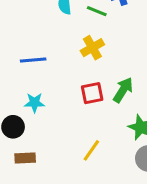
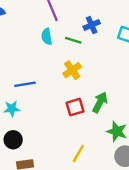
cyan star: (35, 103) -> (12, 109), moved

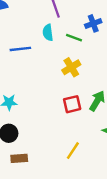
blue line: (25, 84) -> (20, 49), moved

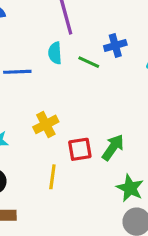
yellow cross: (71, 67) -> (46, 124), moved
yellow line: (73, 151) -> (52, 177), moved, turned -30

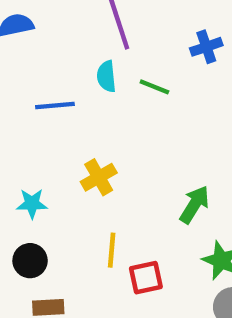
blue cross: (115, 45) -> (206, 47), moved
red square: (80, 149) -> (146, 278), moved

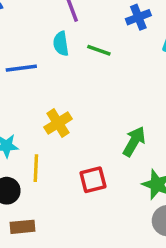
yellow line: (112, 250) -> (36, 168), moved
red square: (146, 278) -> (93, 180), moved

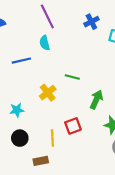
green line: (99, 50) -> (72, 77), moved
yellow line: (36, 168) -> (52, 138), moved
brown rectangle: (22, 227) -> (41, 161), moved

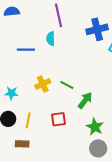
blue cross: (91, 22) -> (97, 29), size x1.5
green line: (72, 77) -> (67, 85), moved
yellow line: (52, 138) -> (28, 120), moved

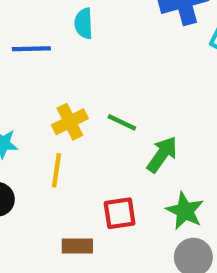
red square: (59, 119) -> (120, 213), moved
yellow line: (28, 120) -> (57, 170), moved
brown rectangle: (22, 144) -> (77, 246), moved

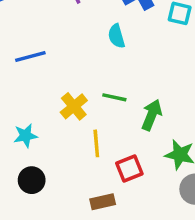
cyan semicircle: (84, 23) -> (116, 36), moved
yellow line: (57, 170) -> (96, 143), moved

